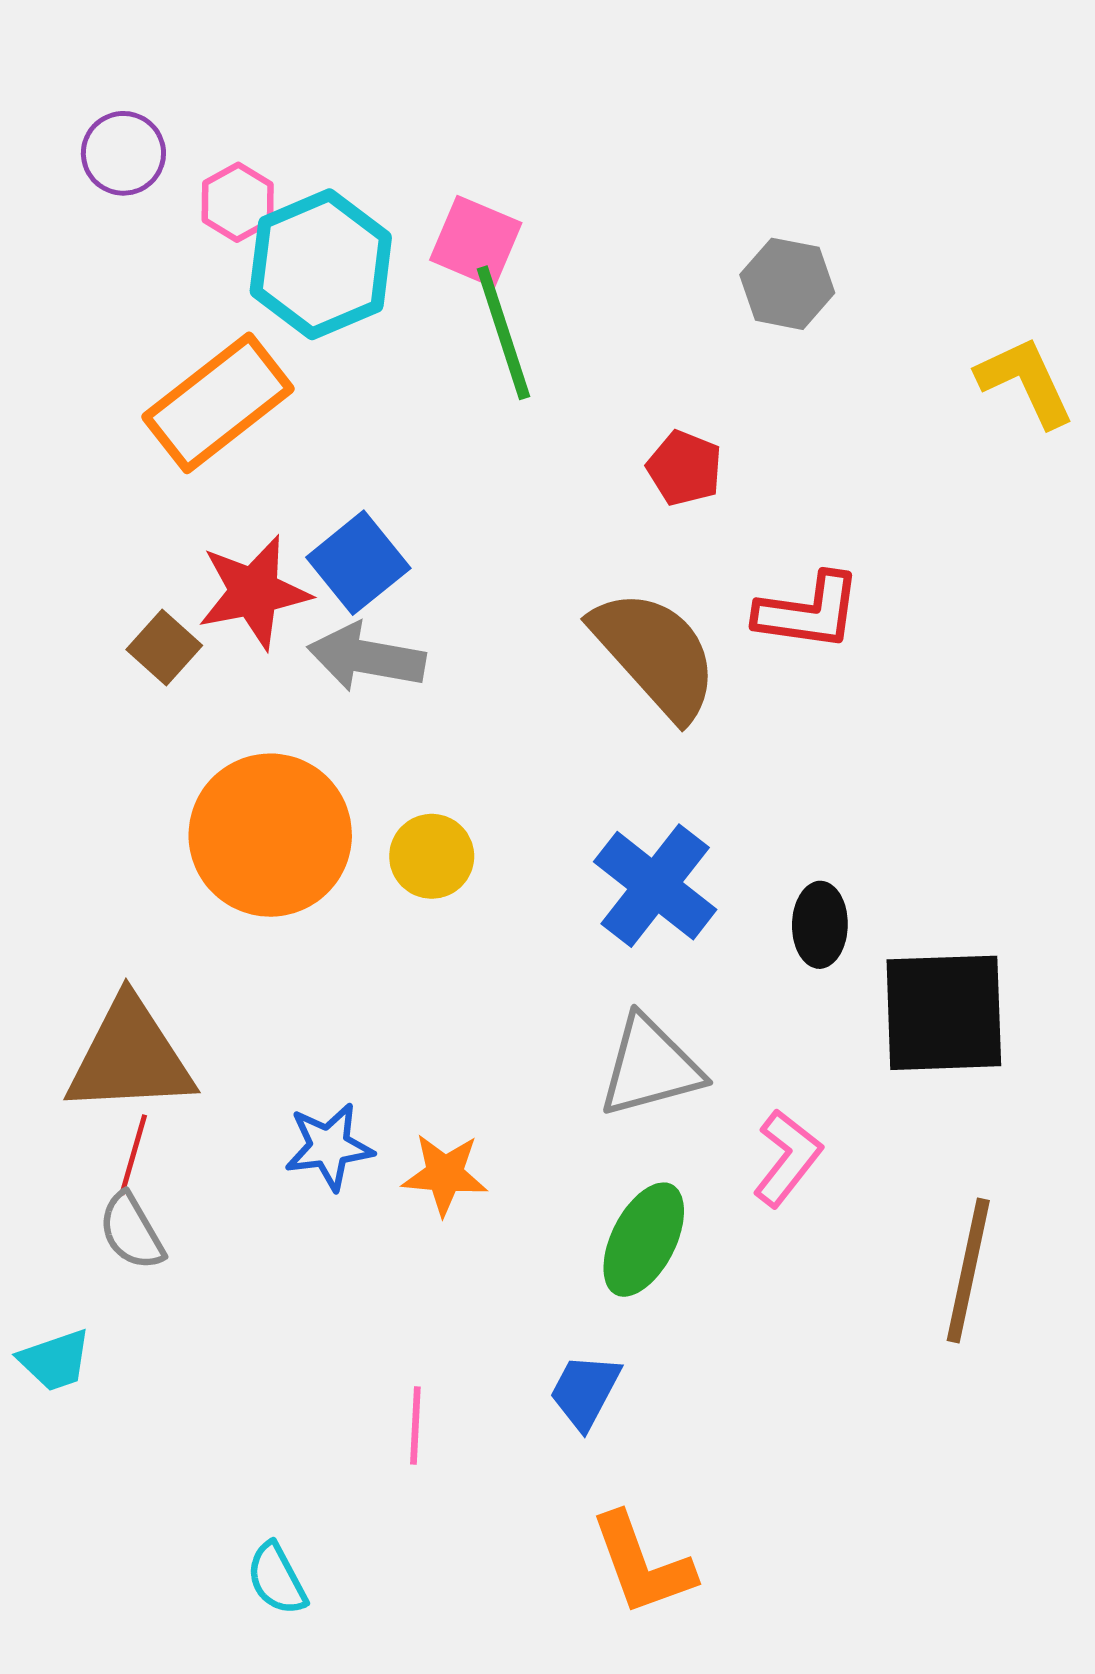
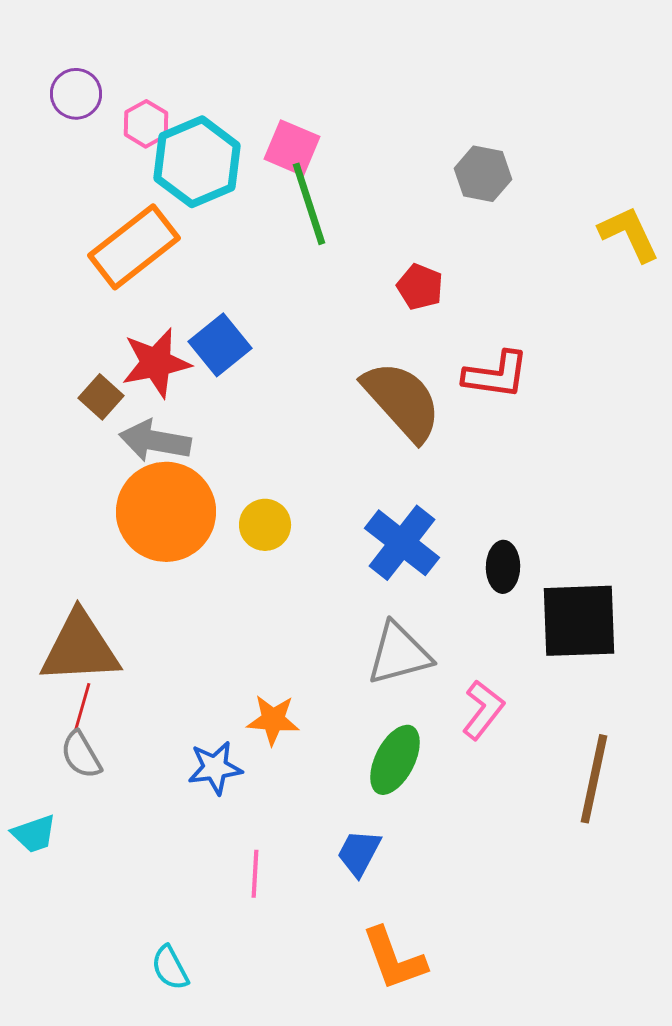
gray arrow: (366, 657) -> (155, 441), moved
blue star: (329, 1147) -> (215, 768), moved

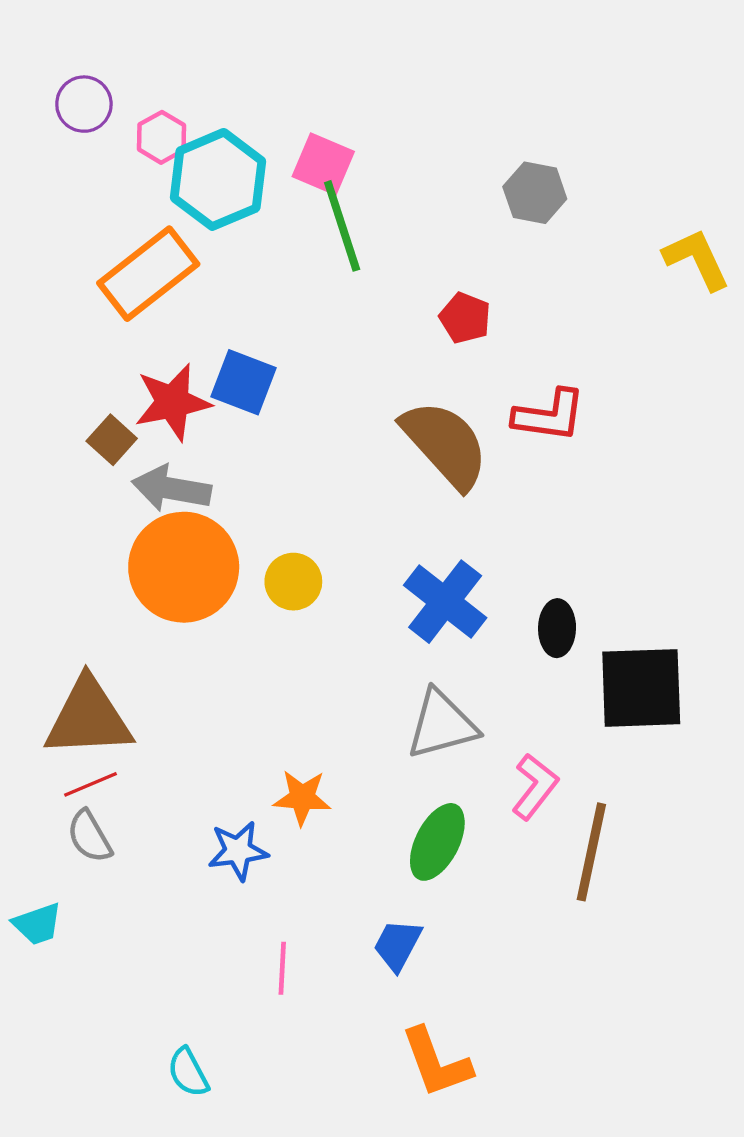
blue square: (220, 345) -> (243, 382), turned -30
red line: (82, 708) -> (91, 784), turned 51
brown line: (594, 779) -> (591, 852), moved

